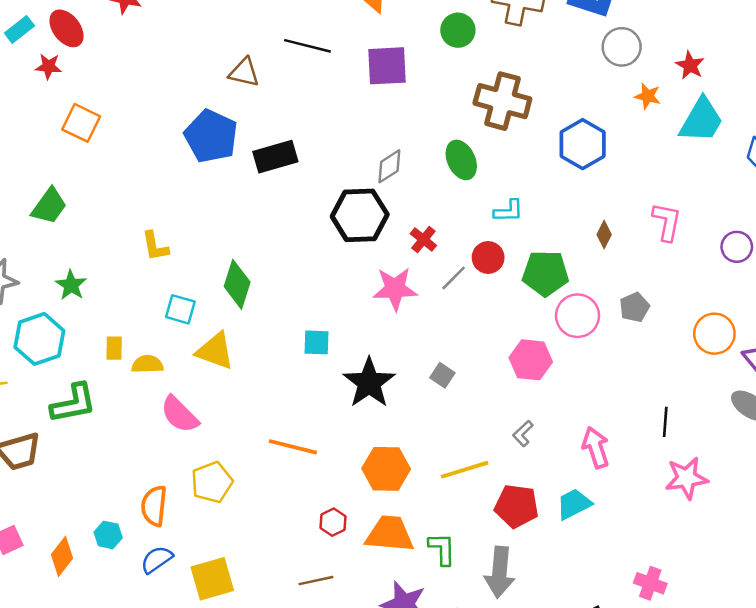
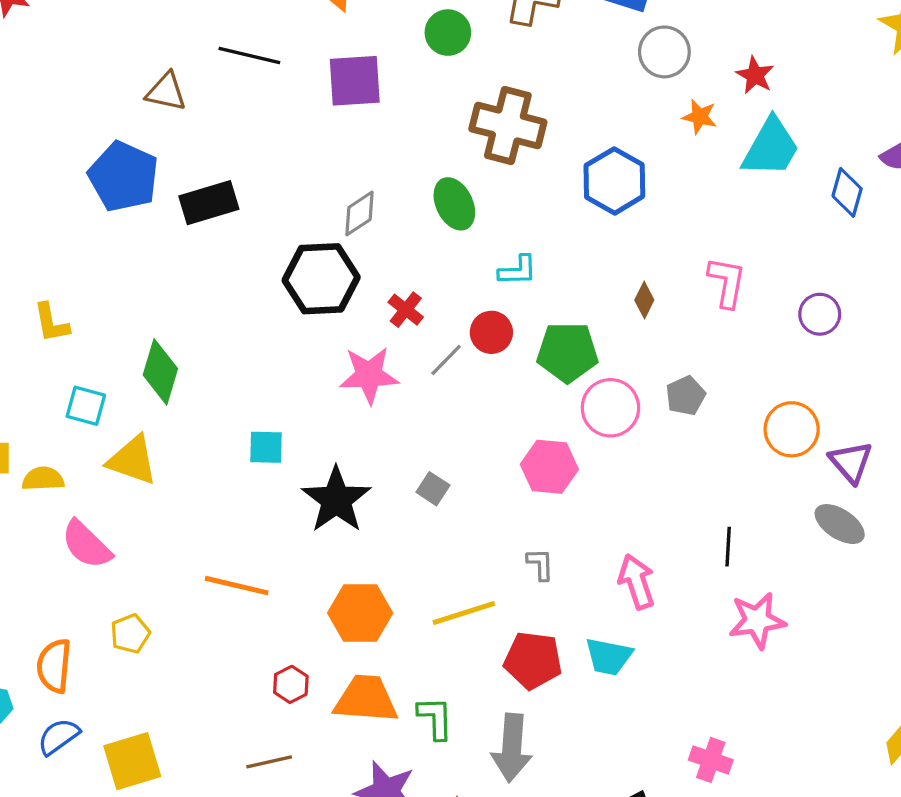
gray L-shape: (523, 434) -> (540, 564), turned 132
yellow pentagon: (212, 482) -> (130, 634), size x0.7
cyan trapezoid: (574, 504) -> (609, 657), turned -141

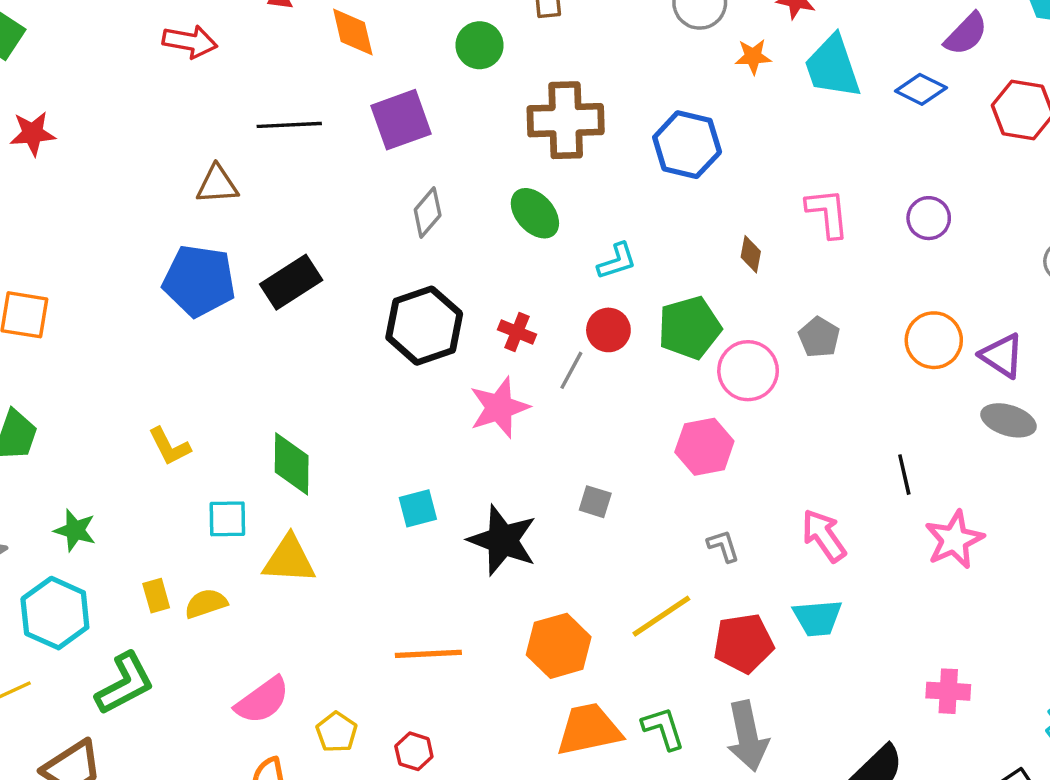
cyan trapezoid: (771, 147) -> (833, 67), turned 148
blue diamond: (847, 192) -> (921, 89), turned -63
gray diamond: (360, 213) -> (428, 213), moved
pink semicircle: (86, 545) -> (262, 700), moved, turned -64
red hexagon: (291, 684) -> (414, 751), moved

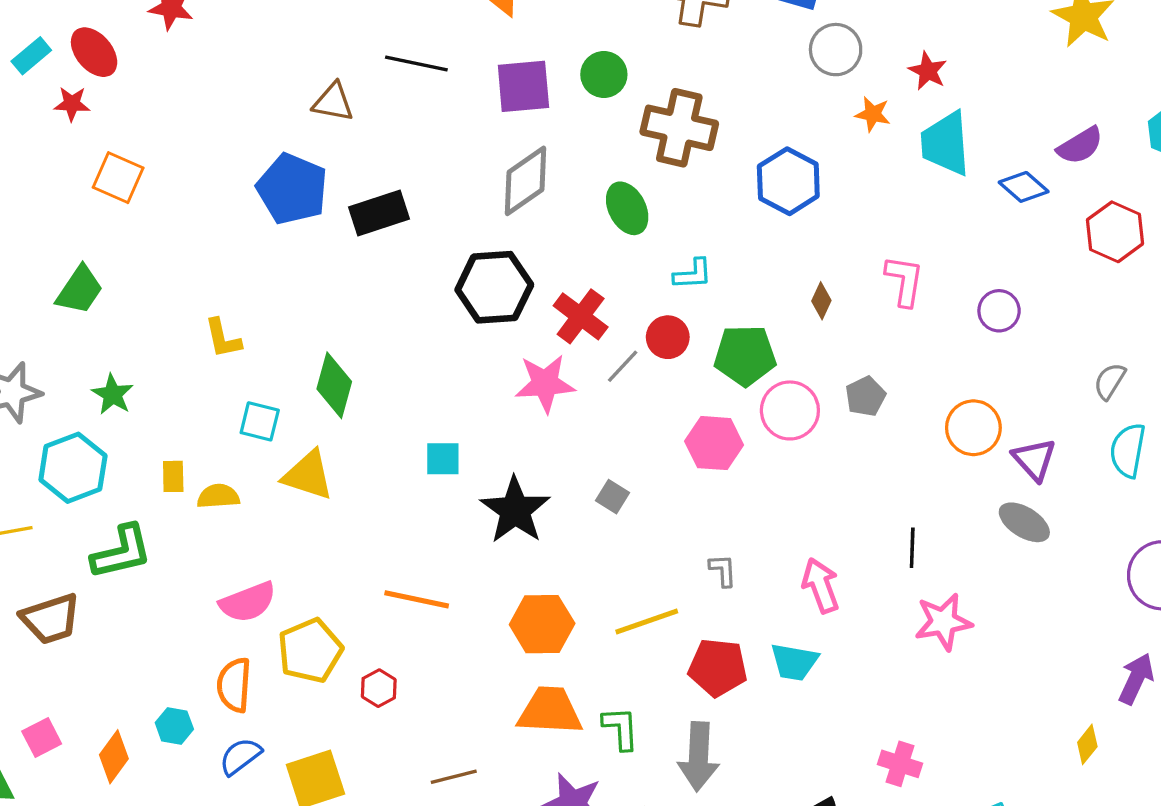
green circle: (480, 45) -> (604, 75), moved
gray diamond: (428, 213) -> (526, 181), size x1.5
red cross: (517, 332) -> (581, 316), size x1.5
pink hexagon: (704, 447) -> (714, 443), moved
yellow pentagon: (337, 732) -> (310, 651), size x1.6

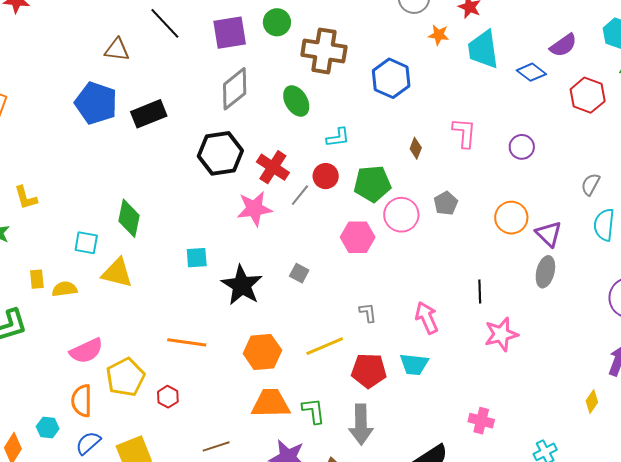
black line: (416, 64) -> (165, 23), turned 39
yellow L-shape: (223, 338) -> (26, 198), moved
gray ellipse: (1024, 522) -> (545, 272), turned 76

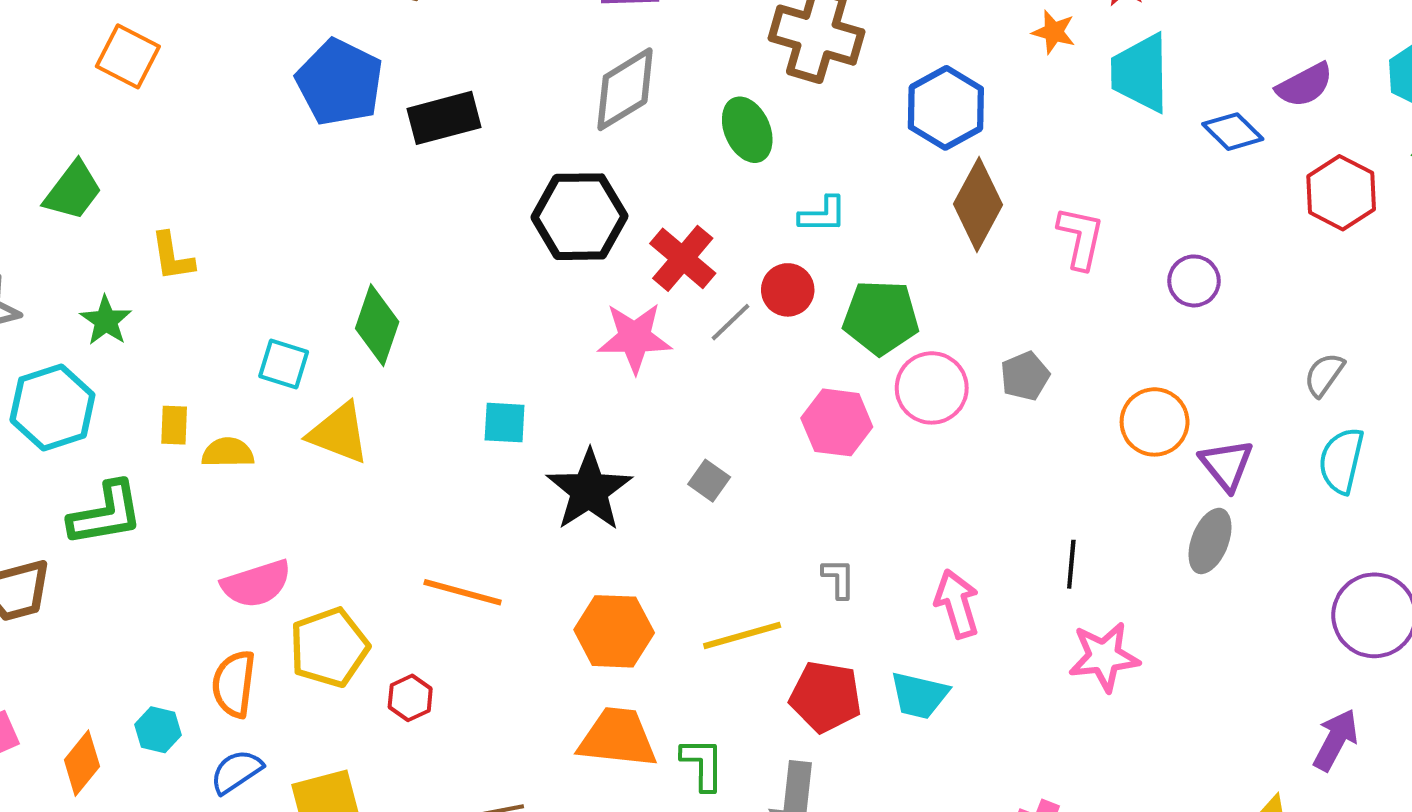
brown diamond: (416, 148) -> (978, 204), moved, size x2.0

